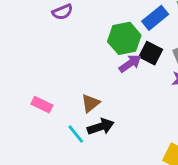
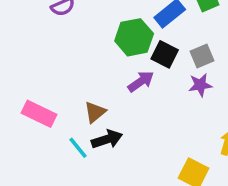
purple arrow: (130, 63) -> (141, 82), moved
pink rectangle: (42, 105) -> (39, 114), size x1.4

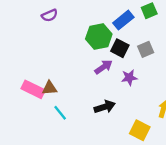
purple star: (200, 85) -> (129, 78), moved
brown triangle: (95, 112) -> (50, 88), moved, turned 35
black arrow: (107, 139) -> (105, 107), moved

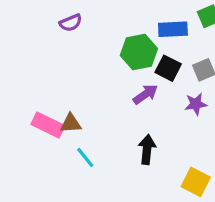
blue rectangle: (123, 20) -> (173, 29), turned 36
purple star: (129, 78) -> (196, 104), moved
black arrow: (105, 107) -> (147, 149), turned -66

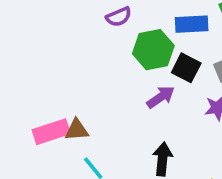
purple semicircle: (71, 23) -> (119, 17), moved
pink rectangle: (48, 125) -> (51, 132), turned -44

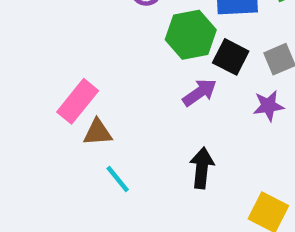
pink rectangle: (51, 132) -> (78, 101), moved, turned -33

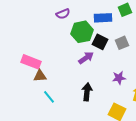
pink rectangle: (78, 101) -> (31, 62), turned 72
purple star: (268, 106) -> (119, 78), moved

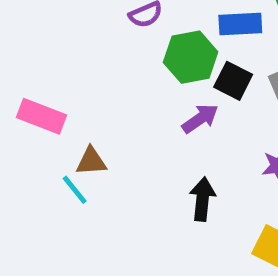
pink rectangle: (31, 62) -> (42, 116), moved
cyan line: (49, 97) -> (75, 190), moved

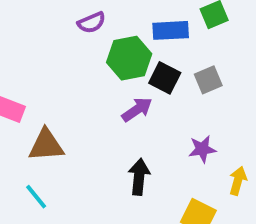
brown triangle: (91, 161) -> (46, 145), size x1.4
cyan line: (75, 190) -> (36, 197), moved

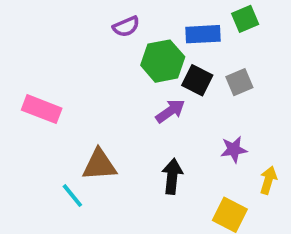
brown triangle: (46, 145) -> (99, 165), moved

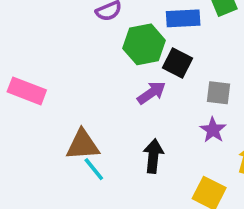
gray square: (239, 82) -> (218, 93), moved, turned 30
purple star: (234, 149) -> (213, 130), turned -30
cyan line: (72, 196) -> (94, 169), moved

